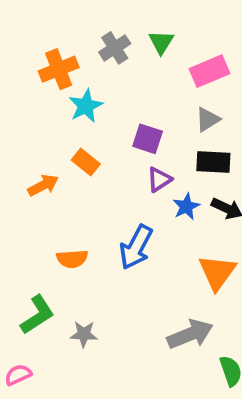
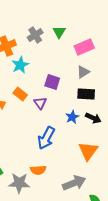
purple triangle: (159, 179) -> (40, 103), moved, turned -32
orange semicircle: (72, 259) -> (38, 170), moved
gray star: (84, 334) -> (19, 183), size x1.5

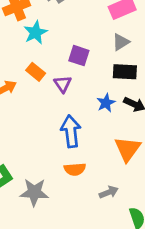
blue arrow: (46, 138) -> (71, 131), turned 145
orange semicircle: (38, 170) -> (75, 169), moved
gray arrow: (74, 183) -> (109, 192), size x0.6

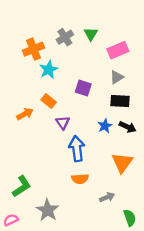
purple triangle: (63, 84) -> (63, 123), moved
gray star: (34, 192) -> (48, 210), moved, turned 30

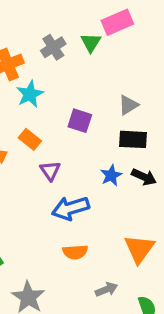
pink rectangle: (118, 50) -> (117, 22), moved
blue arrow: (77, 149) -> (70, 208), turned -100
orange triangle: (122, 163) -> (139, 249), moved
gray arrow: (107, 197) -> (106, 289), moved

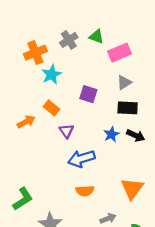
pink rectangle: (117, 22) -> (119, 53), moved
green triangle: (91, 43) -> (96, 36), turned -42

